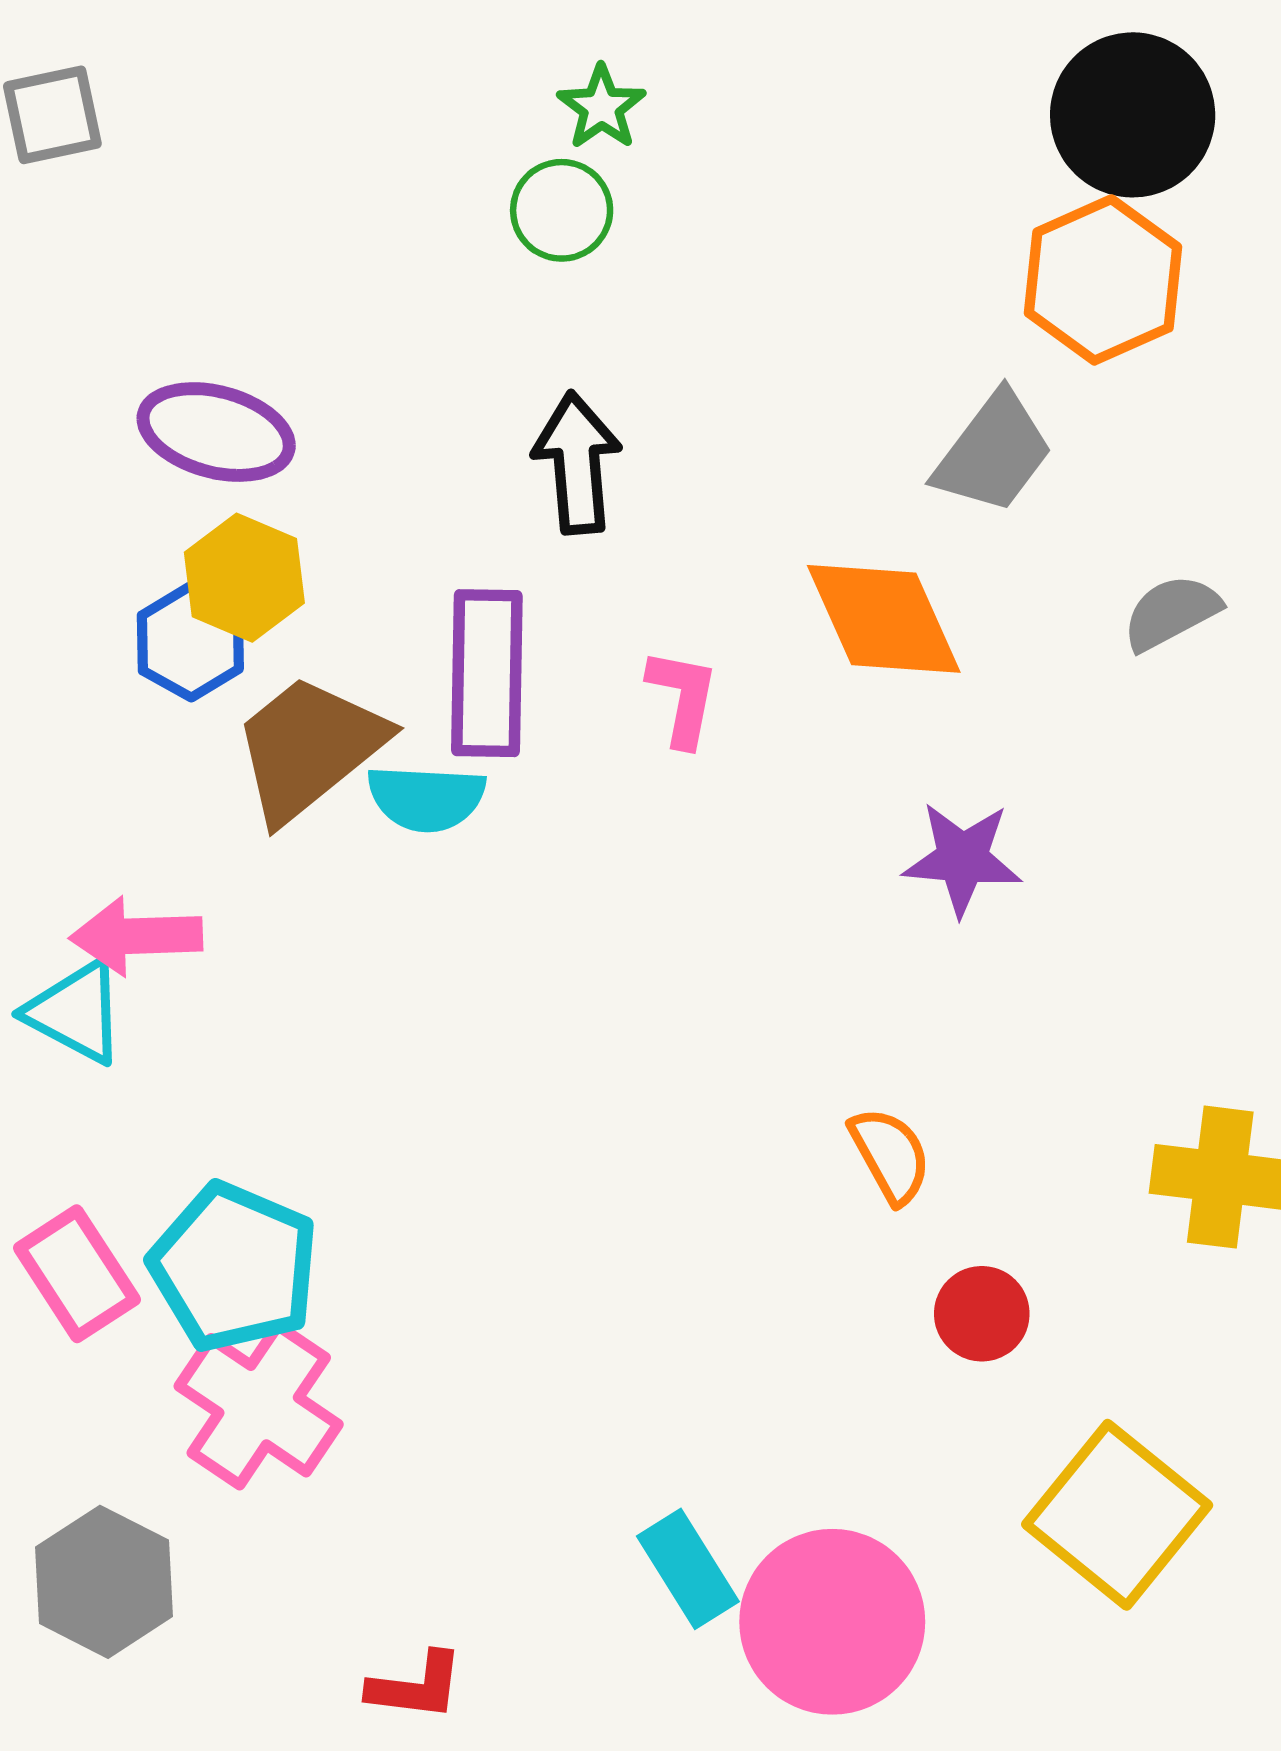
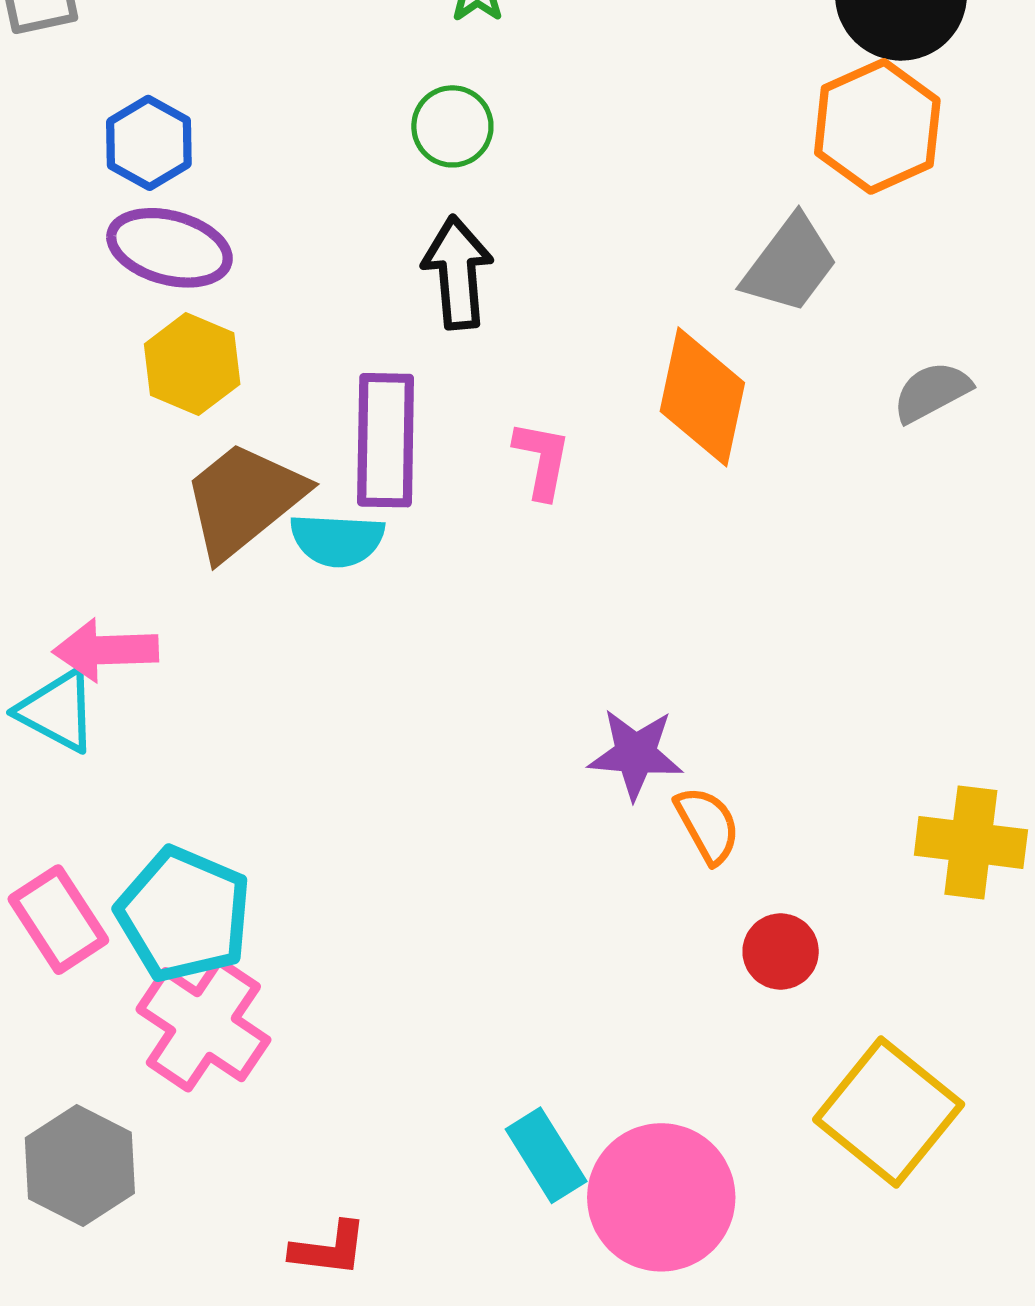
green circle: (562, 210) -> (452, 126), moved
orange diamond: (884, 619) -> (702, 397), turned 36
blue hexagon: (190, 642) -> (149, 143), moved
purple star: (962, 859) -> (636, 754), moved

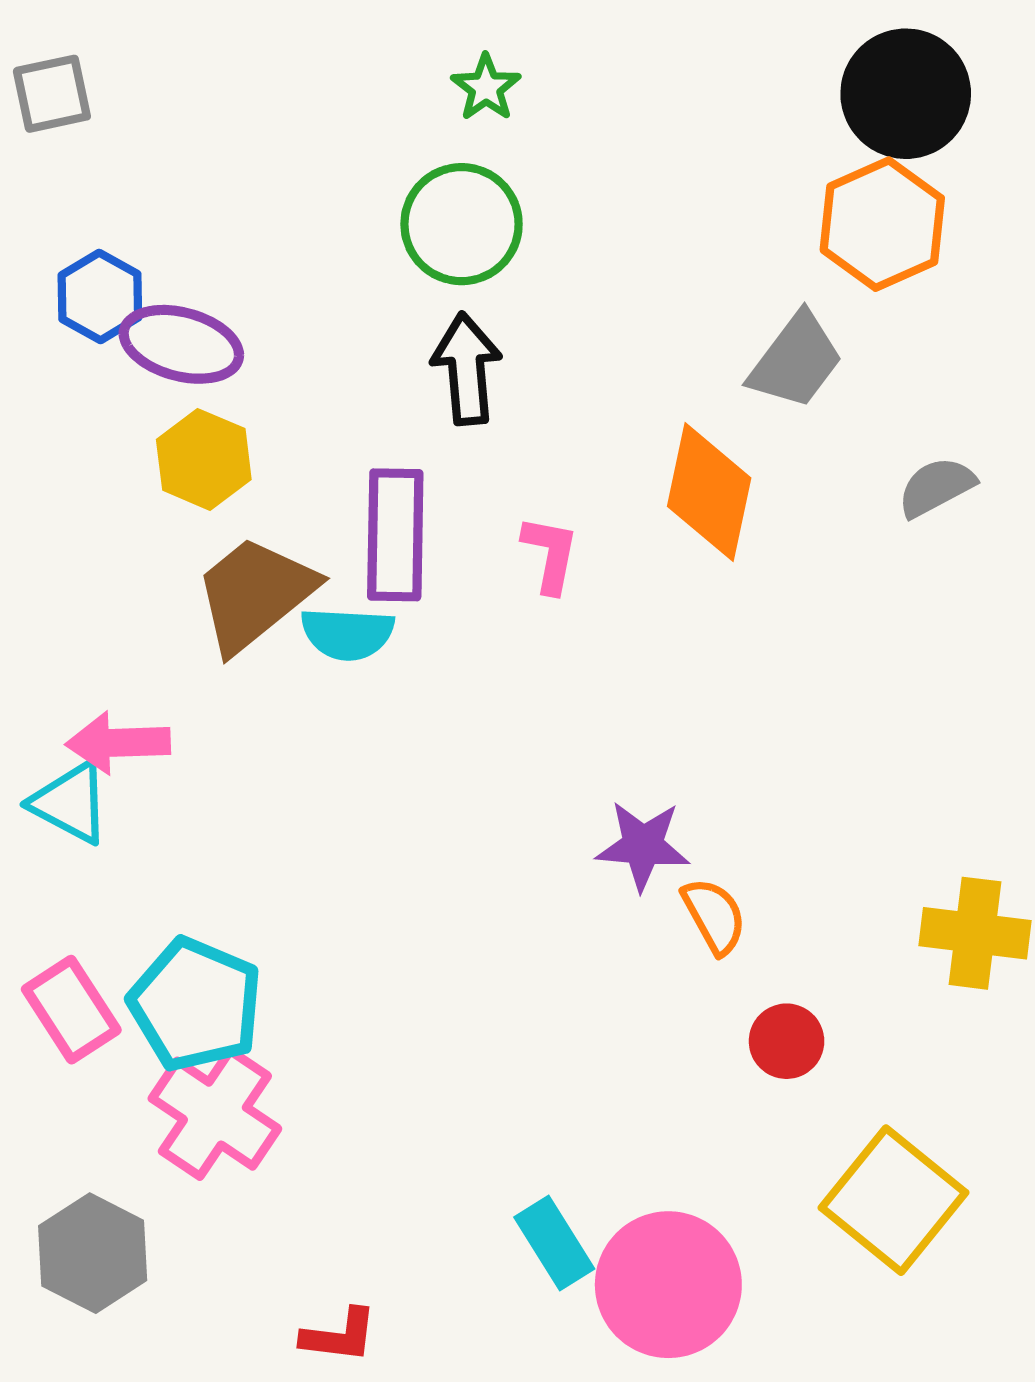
green circle: (452, 126) -> (462, 224), size x1.5
blue hexagon: (149, 143) -> (100, 296), moved

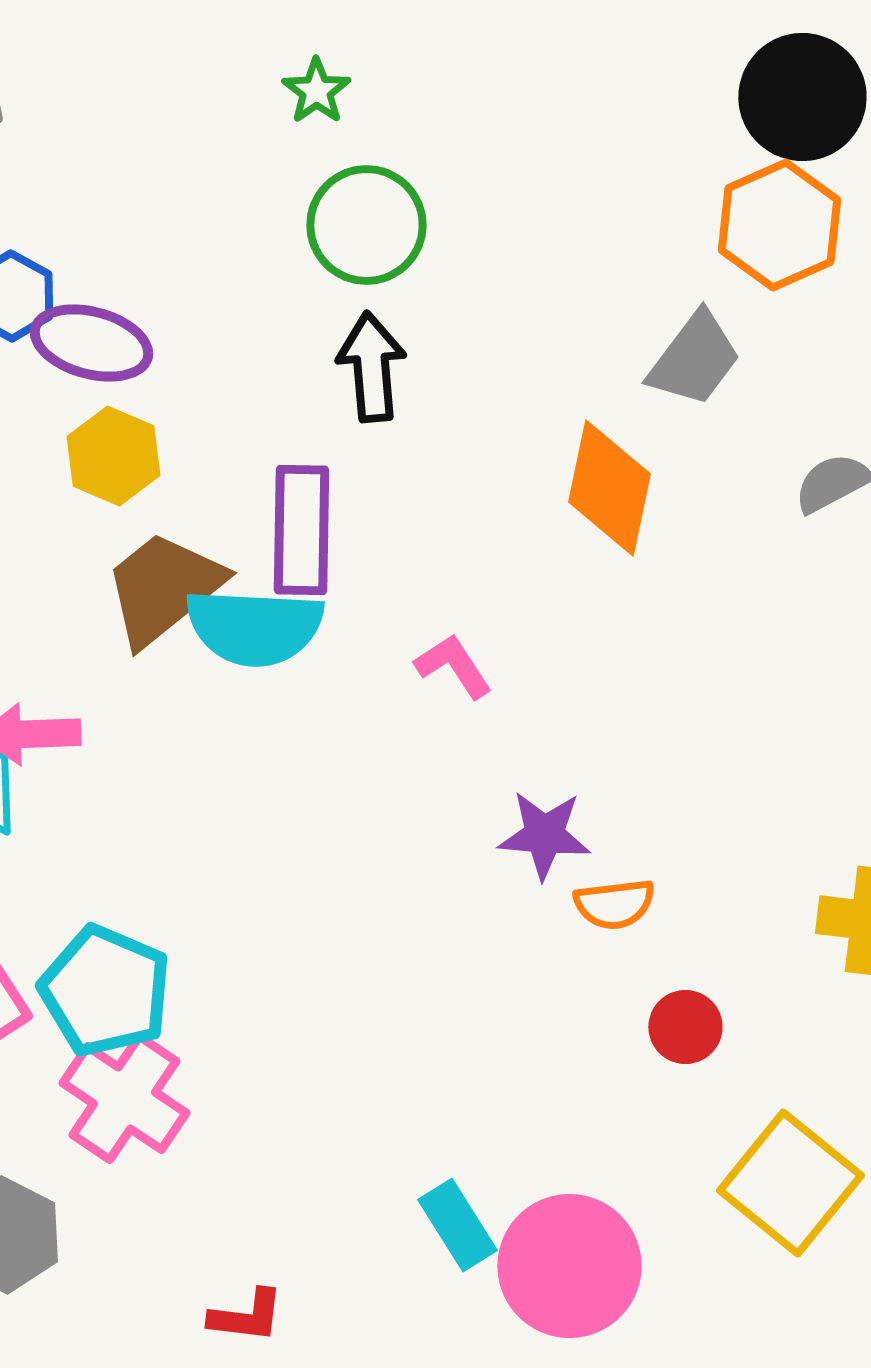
green star: (486, 88) -> (316, 91), moved
pink L-shape: (550, 554) -> (453, 666), moved, turned -44
cyan semicircle: (347, 634) -> (254, 627), size x1.5
orange semicircle: (714, 916) -> (614, 904), turned 112

